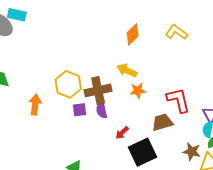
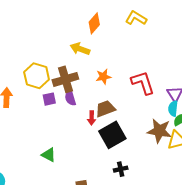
yellow arrow: (127, 70) -> (80, 49), moved
brown trapezoid: (162, 122) -> (105, 109), moved
red arrow: (122, 133) -> (92, 118), turned -40
brown star: (192, 152) -> (159, 131), size x1.4

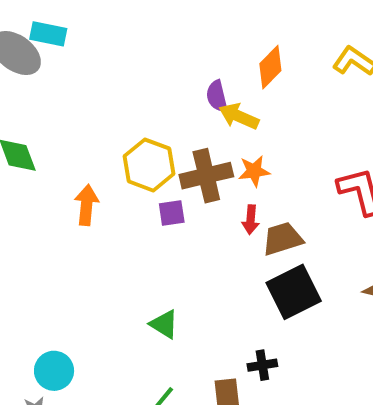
orange star: (103, 77) -> (254, 171), moved
purple semicircle: (70, 98) -> (217, 96), moved
red arrow: (92, 118) -> (251, 220), moved
black cross: (121, 169) -> (262, 365), moved

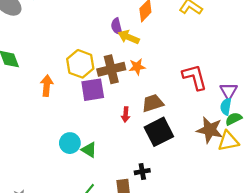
purple square: (172, 213) -> (93, 90), size x1.6
red arrow: (251, 220) -> (126, 115), moved
cyan circle: (54, 371) -> (70, 143), moved

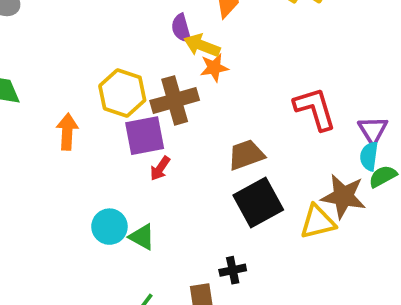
orange star: (137, 67) -> (214, 68), moved
red arrow: (126, 115) -> (160, 168), moved, turned 32
yellow triangle: (228, 141) -> (318, 222), moved

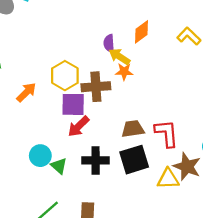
red L-shape: (315, 109) -> (167, 133), moved
orange arrow: (67, 132) -> (26, 92), turned 30
red arrow: (160, 168) -> (79, 126), size x1.5
black cross: (233, 270) -> (96, 160), moved, size x1.6

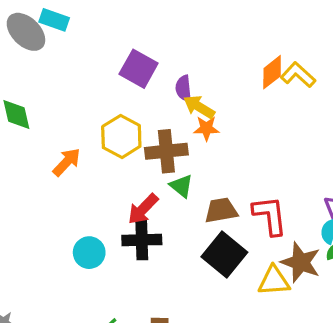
orange diamond: (142, 32) -> (272, 72), moved
purple square: (73, 104) -> (139, 69), moved, turned 30
black cross: (96, 160) -> (142, 240), moved
black square: (134, 160) -> (224, 254), turned -32
green triangle: (59, 166) -> (181, 186), moved

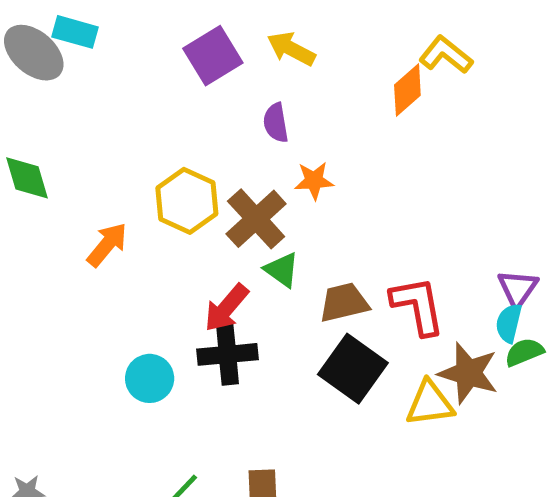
purple square: (139, 69) -> (213, 56), moved, turned 33
yellow L-shape: (298, 75) -> (446, 55), moved
yellow arrow: (199, 107) -> (291, 49), moved
brown cross: (166, 151) -> (256, 219), turned -33

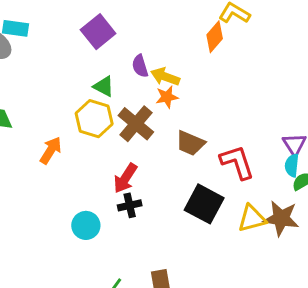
yellow arrow: (291, 49) -> (165, 77), moved
green triangle: (282, 270) -> (104, 86), moved
brown trapezoid: (344, 303) -> (190, 143), moved, turned -136
black cross: (228, 354) -> (130, 205), size x0.7
brown star: (468, 373) -> (281, 218), moved

